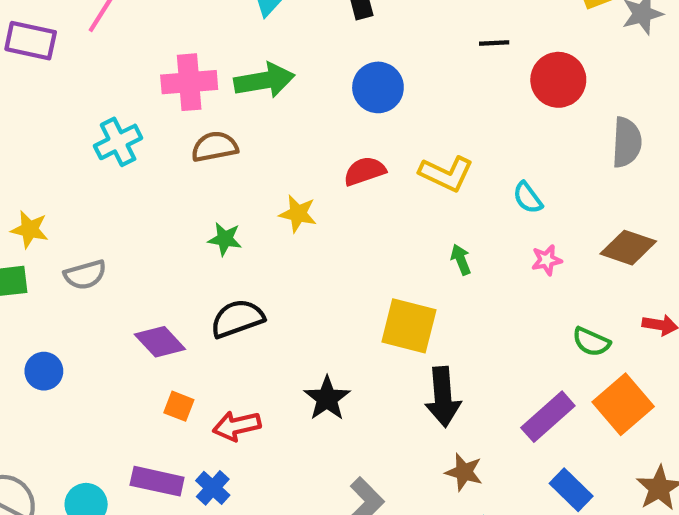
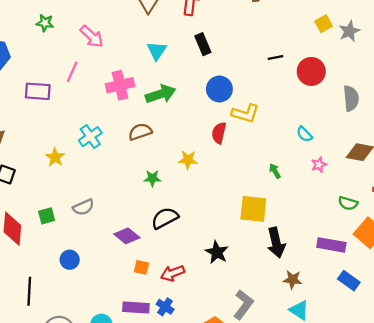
pink cross: (189, 82) -> (120, 85), moved
red semicircle: (365, 171) -> (219, 133), turned -50
yellow L-shape: (446, 174) -> (245, 113), moved
yellow star: (30, 229) -> (55, 157), moved, turned 30
purple rectangle: (548, 417) -> (331, 245), turned 60

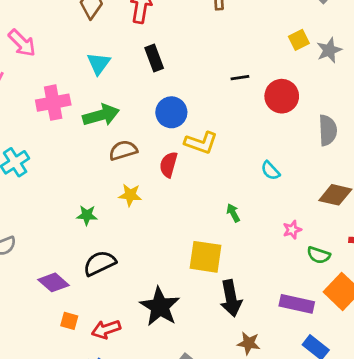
brown semicircle: (140, 132) -> (123, 150), moved
pink star: (319, 165) -> (292, 230), moved
black star: (217, 252) -> (160, 307), size x1.4

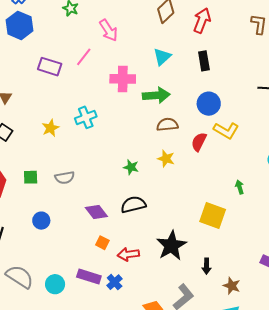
black arrow: (231, 298) -> (207, 266), moved, size x0.6

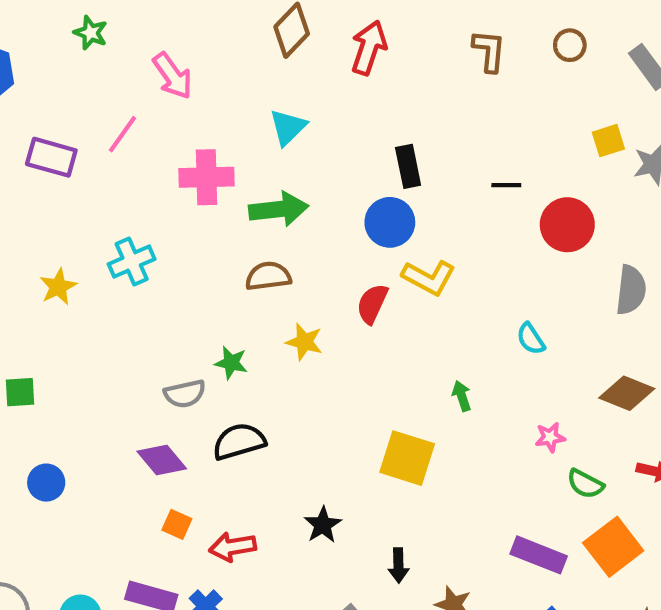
black rectangle: (204, 61) -> (408, 166), moved
brown semicircle: (167, 125) -> (268, 276), moved
gray semicircle: (65, 178) -> (185, 394), moved
black star: (171, 246) -> (323, 525), size x0.6

